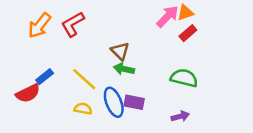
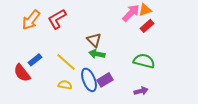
red semicircle: (28, 93) -> (22, 73), turned 78
purple rectangle: (134, 102) -> (105, 80), turned -42

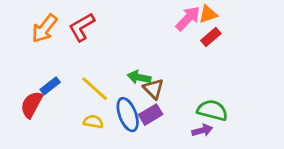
brown triangle: (94, 40) -> (153, 89), moved
green semicircle: (144, 61) -> (212, 110), moved
red semicircle: (22, 73) -> (32, 105), turned 66

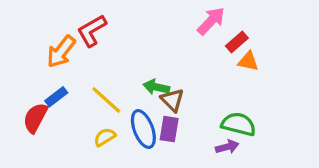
orange triangle: (208, 14) -> (248, 61), moved, turned 30
orange arrow: (44, 28) -> (61, 52), moved
purple rectangle: (151, 115) -> (169, 129), turned -50
yellow semicircle: (93, 122) -> (105, 137), turned -42

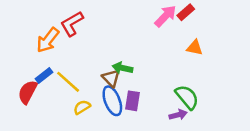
red rectangle: (237, 42) -> (186, 12), moved
yellow line: (106, 100) -> (68, 82), moved
brown triangle: (172, 100) -> (111, 78), moved
green semicircle: (239, 124) -> (187, 97), turned 36

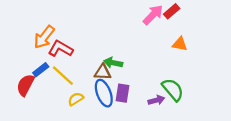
red L-shape: (72, 24) -> (61, 49), moved, turned 60
brown triangle: (111, 78) -> (103, 72), turned -42
purple arrow: (178, 115) -> (156, 100), moved

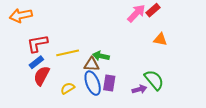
orange arrow: (44, 37) -> (21, 15), moved, turned 40
red L-shape: (61, 49) -> (37, 44), moved, turned -40
yellow line: (63, 76) -> (68, 53), moved, turned -55
red semicircle: (25, 85) -> (42, 76), moved

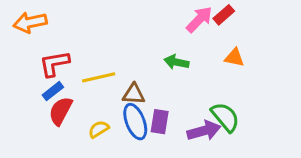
green arrow: (101, 56) -> (176, 62), moved
purple arrow: (139, 89) -> (204, 131), size x1.5

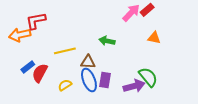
orange arrow: (30, 22) -> (20, 35), moved
green arrow: (176, 62) -> (107, 41), moved
red L-shape: (54, 64) -> (36, 21), moved
blue rectangle: (53, 91) -> (28, 67), moved

